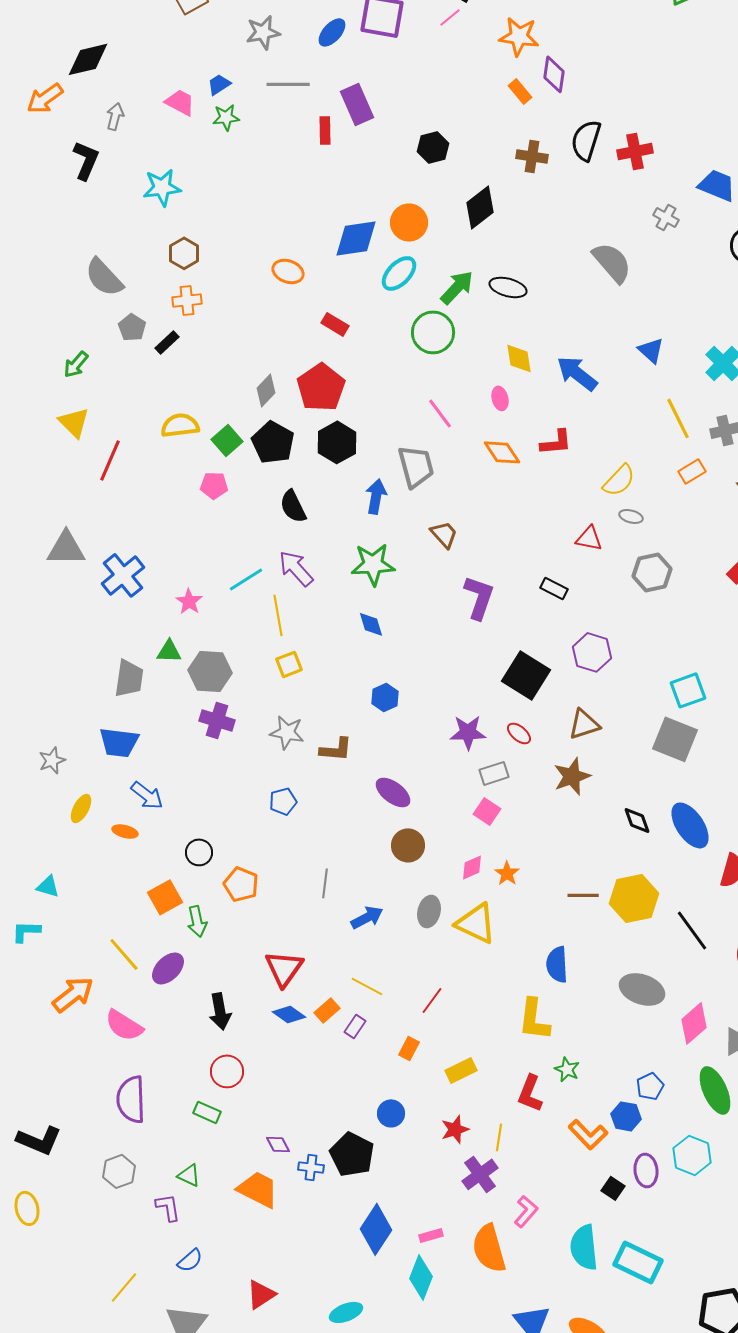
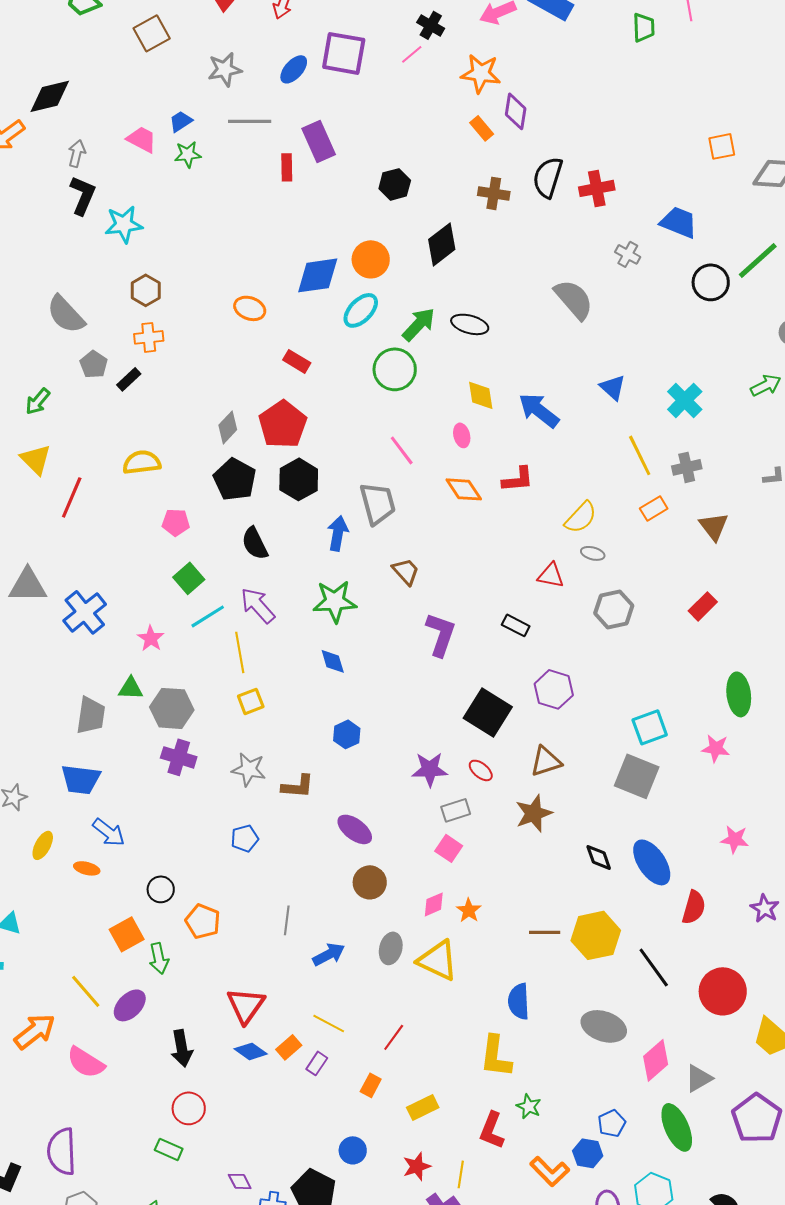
black L-shape: (86, 160) -> (83, 195), moved
green square: (227, 440) -> (189, 578), moved
purple semicircle: (131, 1099) -> (62, 1151), moved

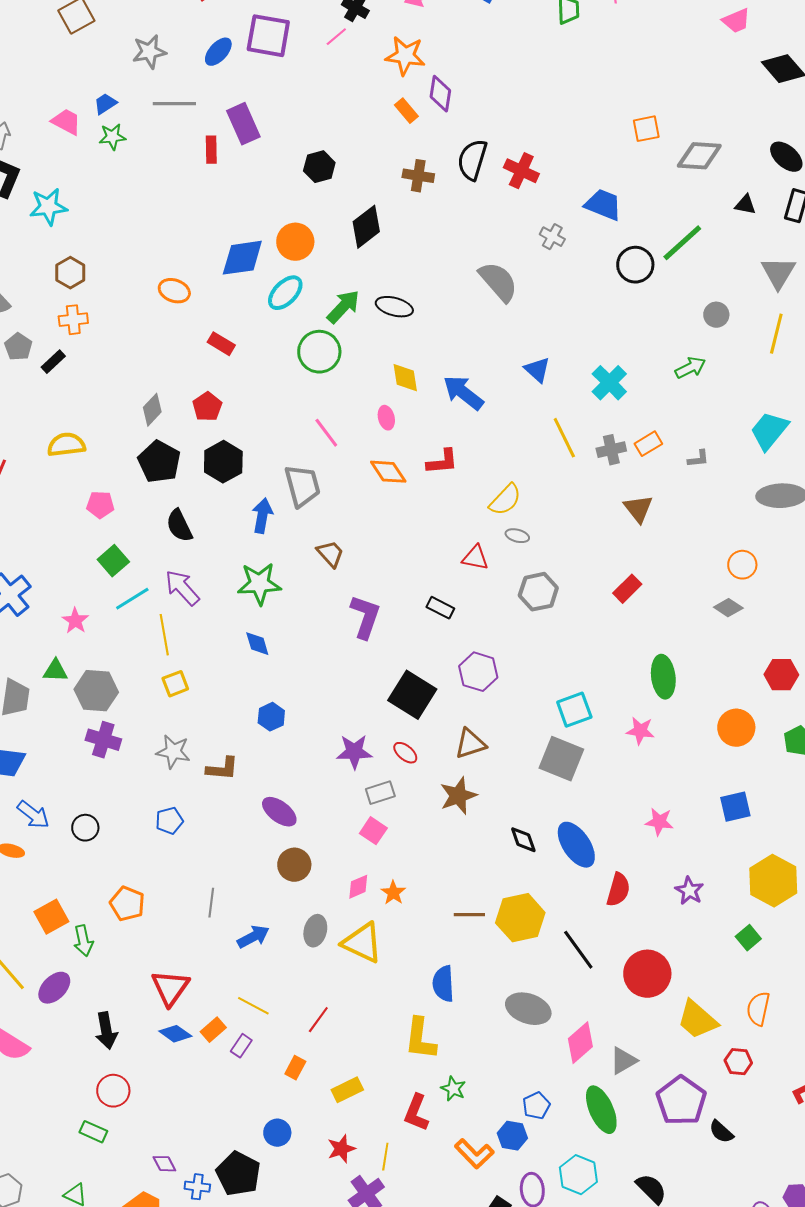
red cross: (597, 188) -> (521, 171), turned 36
red pentagon: (283, 424) -> (207, 407), size x0.6
orange rectangle: (654, 508) -> (648, 444), moved
black circle: (161, 889) -> (85, 828), moved

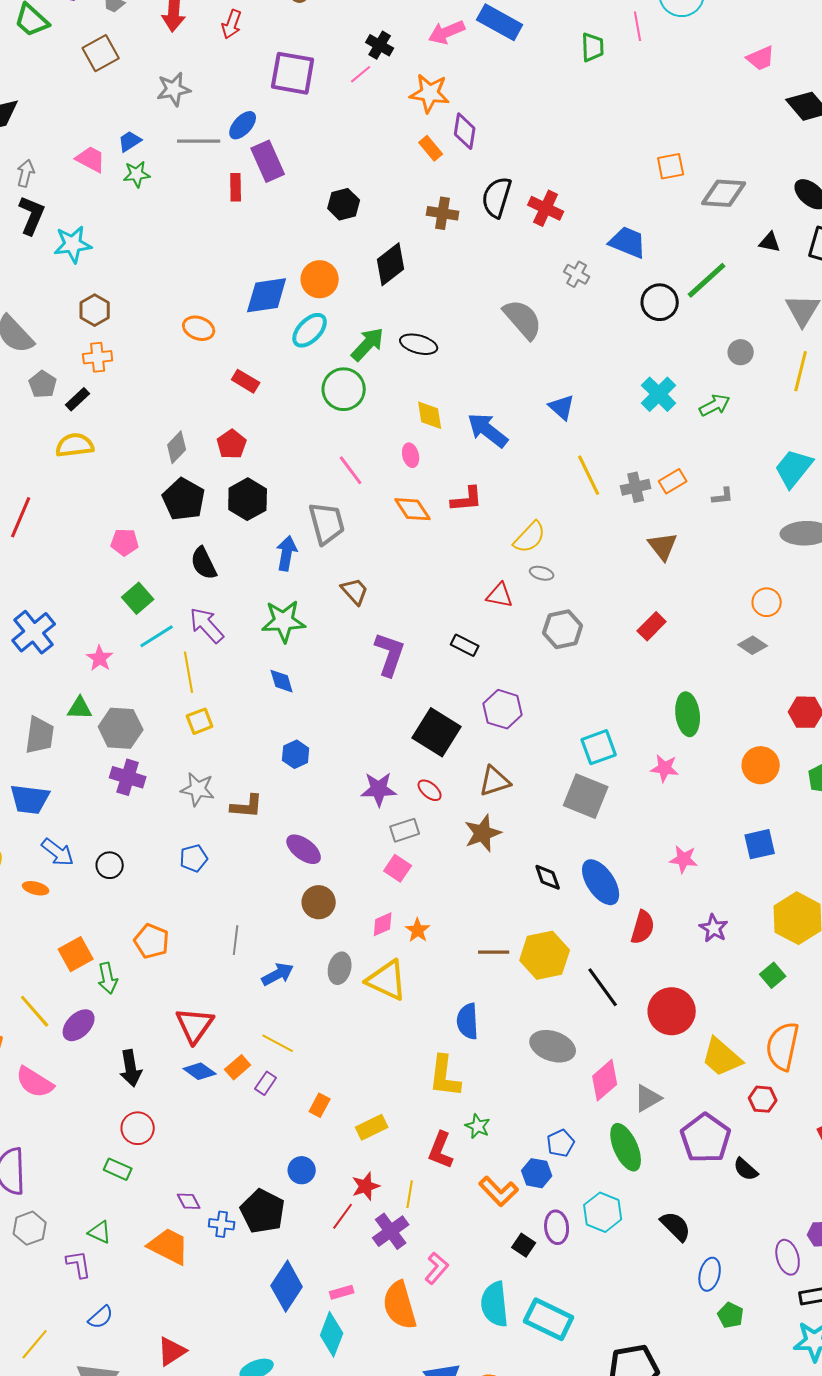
blue ellipse: (218, 52) -> (243, 125), moved
cyan cross: (609, 383) -> (659, 394), moved
yellow semicircle: (66, 445) -> (75, 445), moved
orange semicircle: (758, 1009) -> (783, 1046), size x1.4
red line: (318, 1020) -> (343, 1216), moved

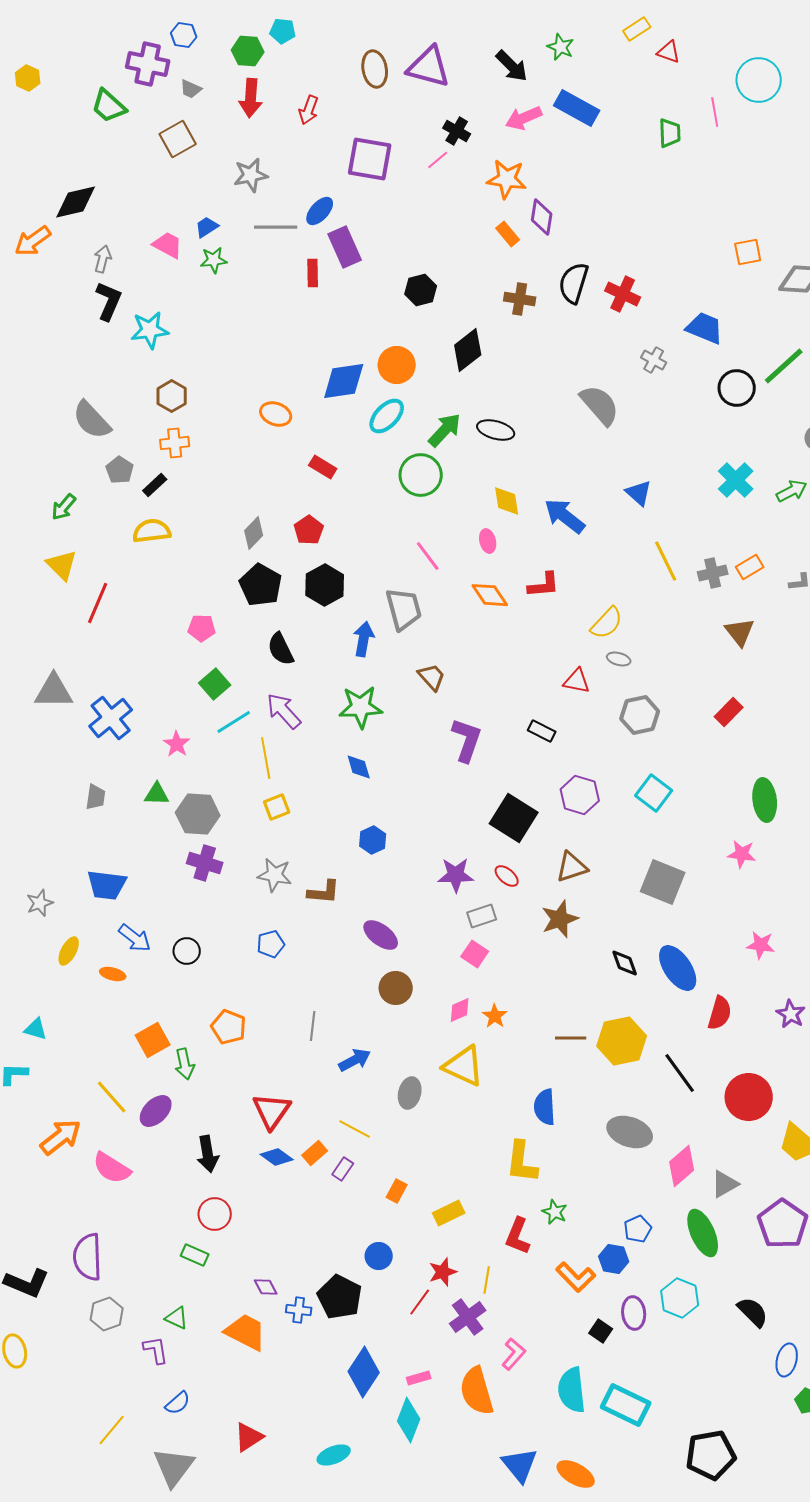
gray trapezoid: (40, 735) -> (96, 797), moved, size x0.7
cyan square: (599, 747) -> (654, 793), moved, turned -33
gray ellipse: (340, 968) -> (410, 1093), moved

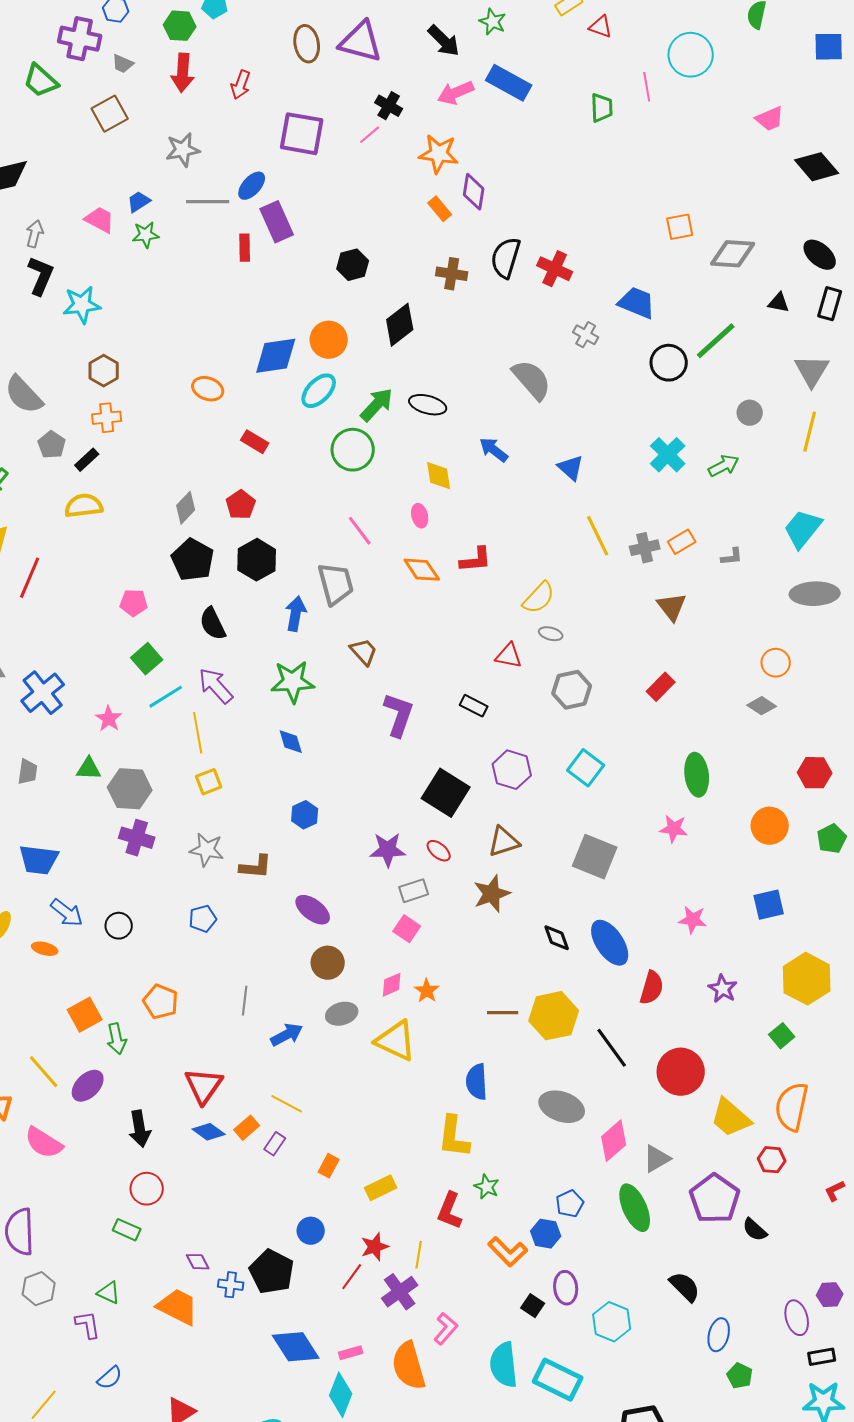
blue arrow: (565, 516) -> (494, 450), moved, size x0.7
gray ellipse: (410, 1093) -> (342, 1014), moved, turned 60
cyan hexagon: (680, 1298) -> (612, 1322), moved
blue diamond: (364, 1372) -> (296, 1347), turned -66

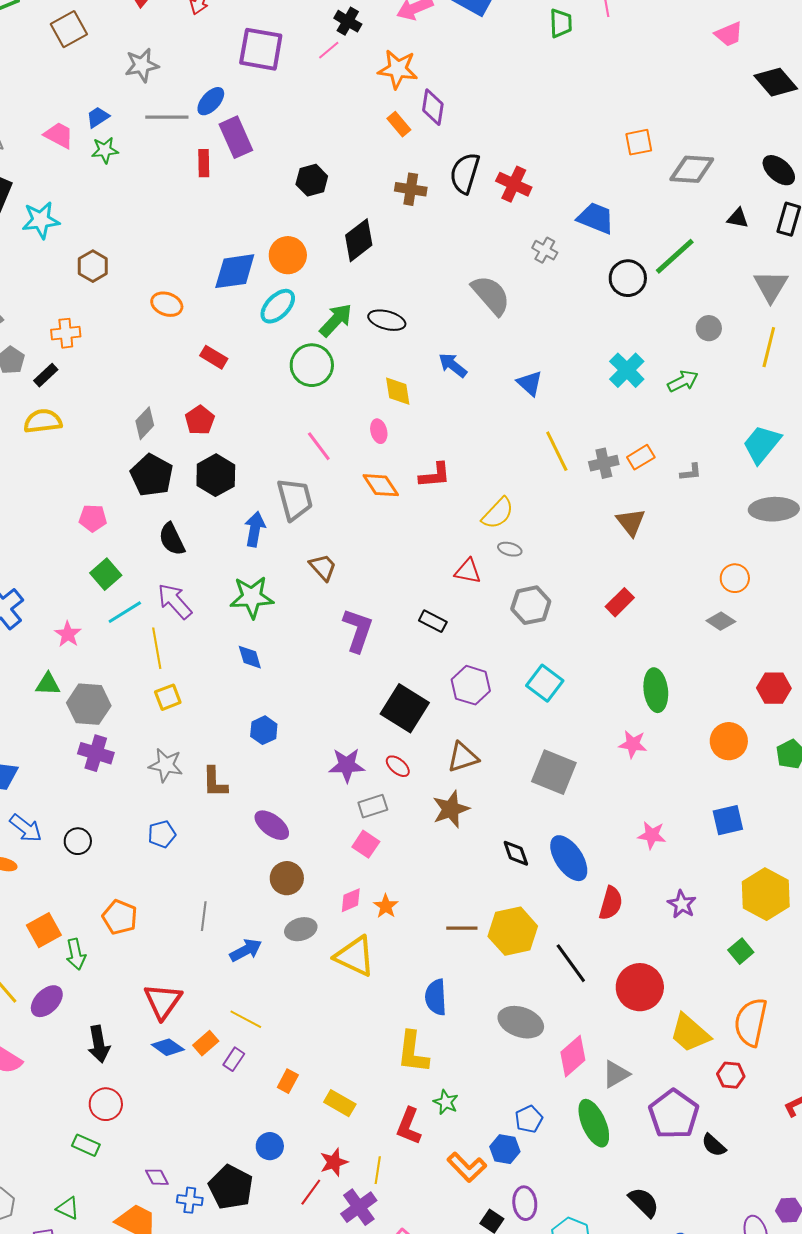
brown hexagon: (104, 371) -> (93, 266), moved
brown L-shape: (256, 867) -> (215, 782), turned 84
yellow rectangle: (381, 1188) -> (340, 1103), turned 56

